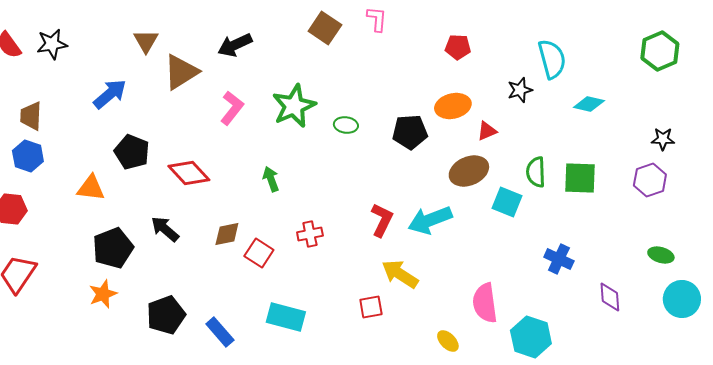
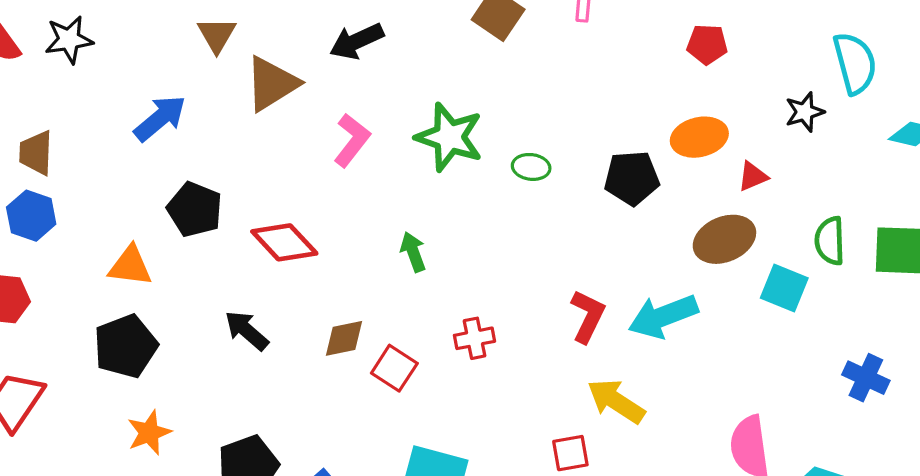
green star: (294, 106) -> (449, 137), turned -30
black pentagon: (113, 248) -> (126, 346), moved

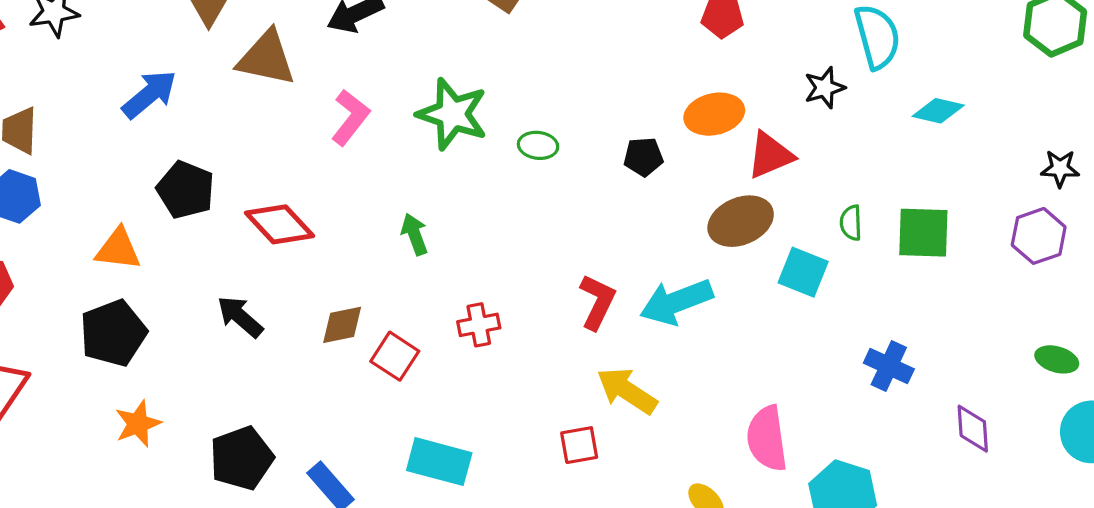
brown triangle: (272, 84) -> (266, 58), turned 44
red triangle: (753, 176) -> (770, 155), size x1.5
black pentagon: (632, 178) -> (643, 157), size x0.7
green semicircle: (830, 241) -> (851, 223), size x0.7

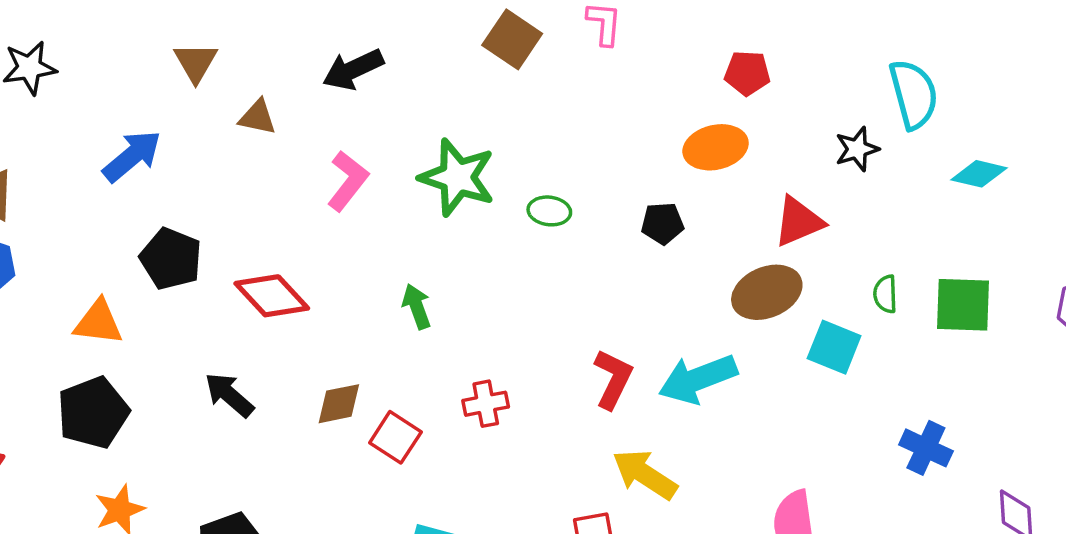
brown triangle: (266, 58) -> (258, 117), size x0.6
orange ellipse: (714, 114) -> (716, 147), moved

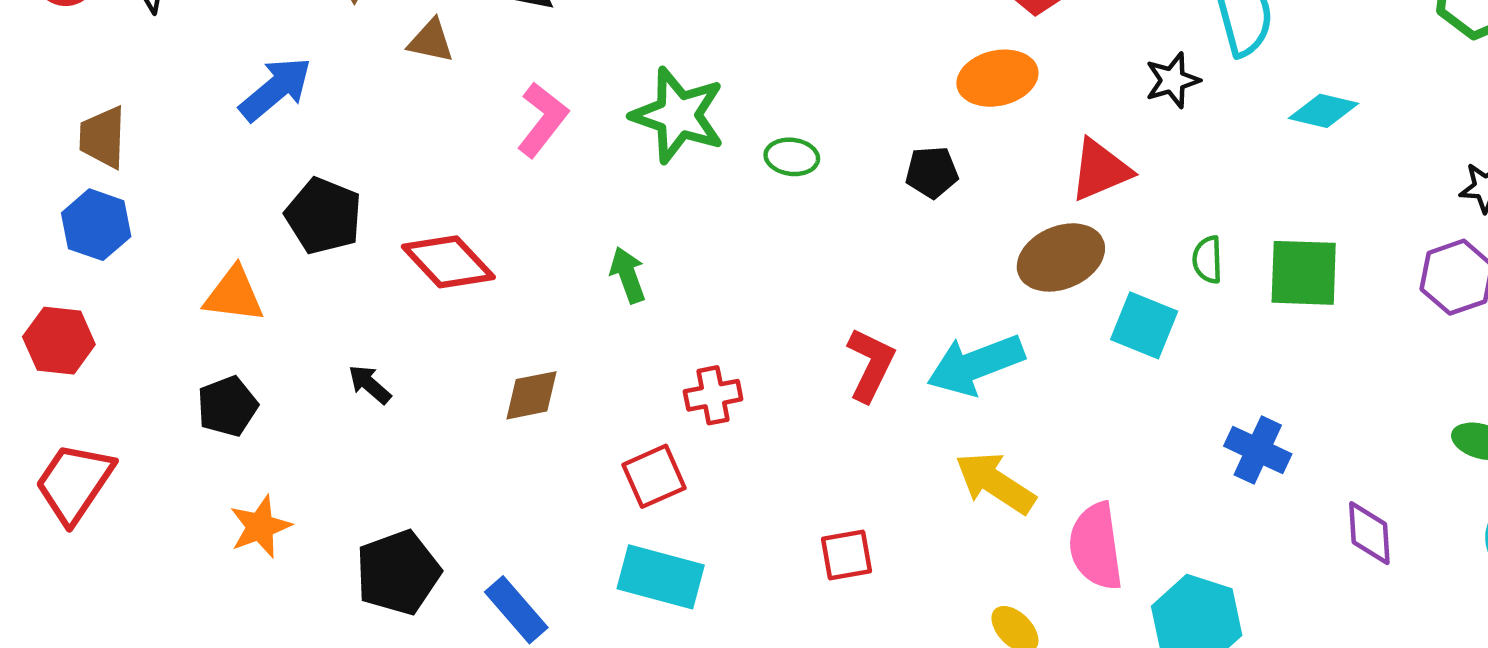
black arrow: (229, 395) -> (370, 384), moved, size x0.7
black pentagon: (93, 413) -> (227, 406), size x0.7
red square: (395, 437) -> (654, 476), moved, turned 33
yellow arrow: (645, 474) -> (995, 483), moved

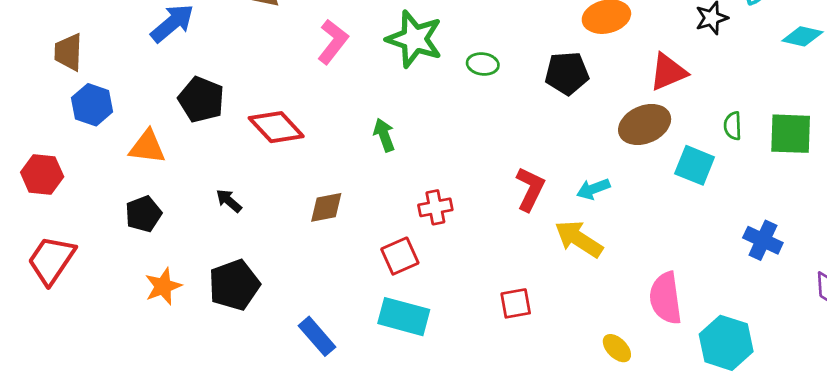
black pentagon: (932, 172) -> (567, 73), size x1.4
blue hexagon: (96, 225) -> (92, 105), moved
cyan arrow: (976, 365) -> (593, 189), size x0.6
yellow arrow: (995, 483) -> (579, 239), moved
black pentagon: (398, 573) -> (234, 285), moved

